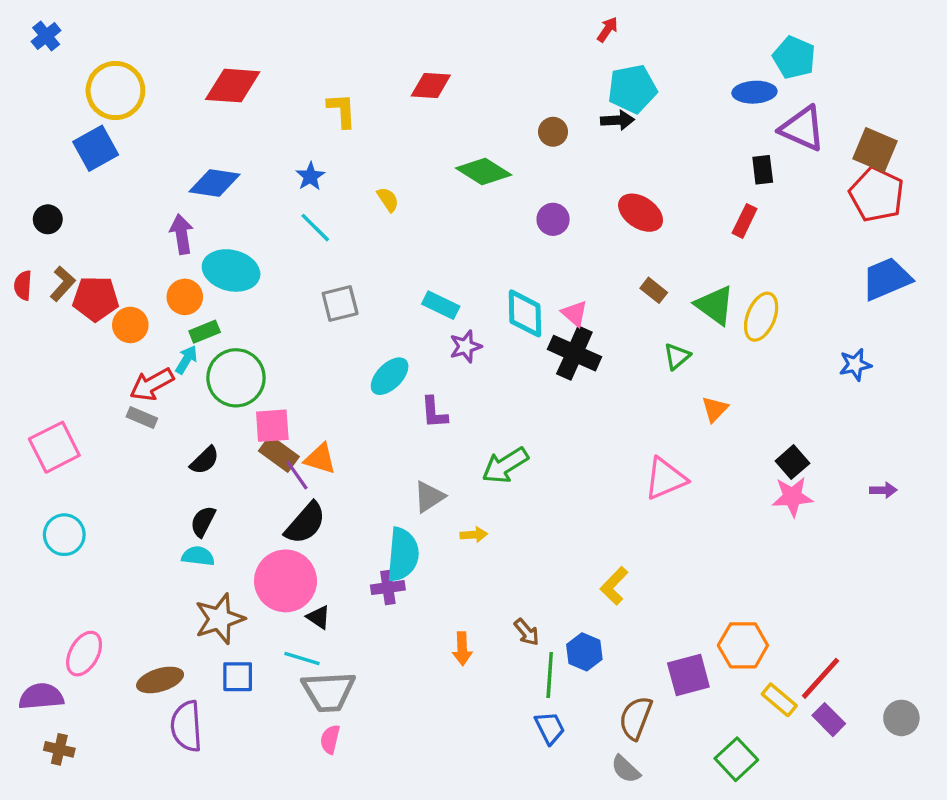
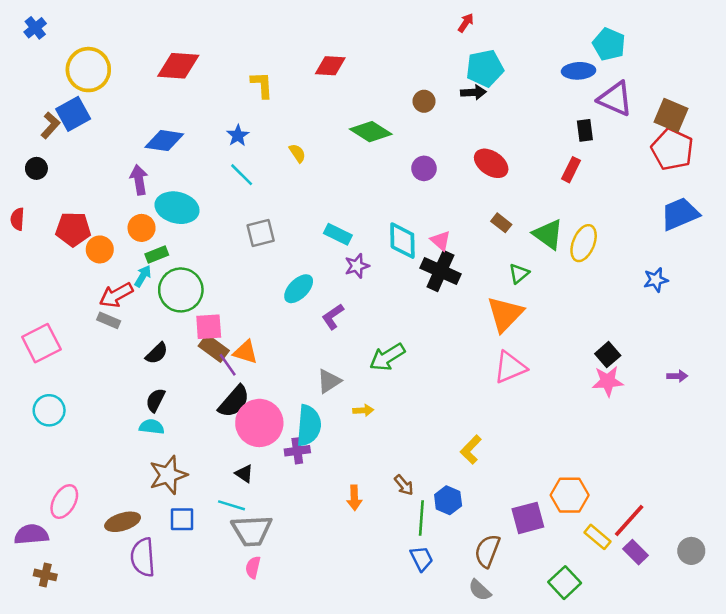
brown L-shape: (63, 284) -> (50, 125), moved
orange triangle: (715, 409) -> (505, 314), moved, size x1.8
purple L-shape: (434, 412) -> (333, 317), turned 60
pink circle: (286, 581) -> (259, 423), moved

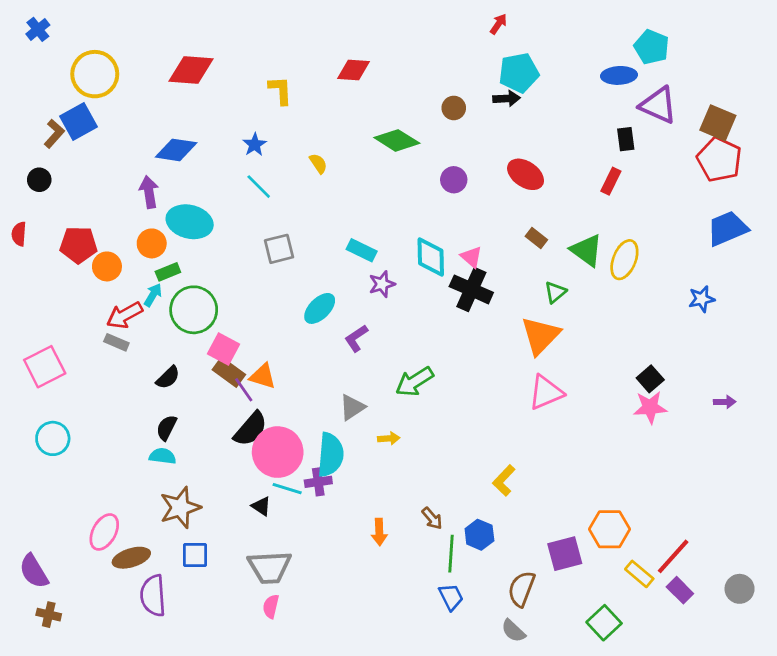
pink square: (209, 327) -> (223, 349), turned 32
pink ellipse: (64, 501) -> (104, 532), moved
cyan line: (231, 505) -> (287, 489), moved
purple semicircle: (31, 534) -> (34, 571), turned -116

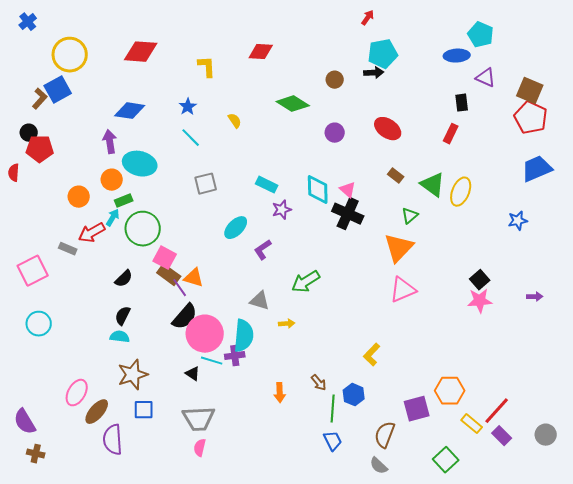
purple triangle: (658, 105) -> (486, 78), size x0.7
red pentagon: (79, 245) -> (40, 149), moved
gray rectangle: (116, 342) -> (68, 249), moved
gray triangle: (352, 407) -> (260, 301), turned 50
brown ellipse: (131, 558) -> (97, 412), turned -32

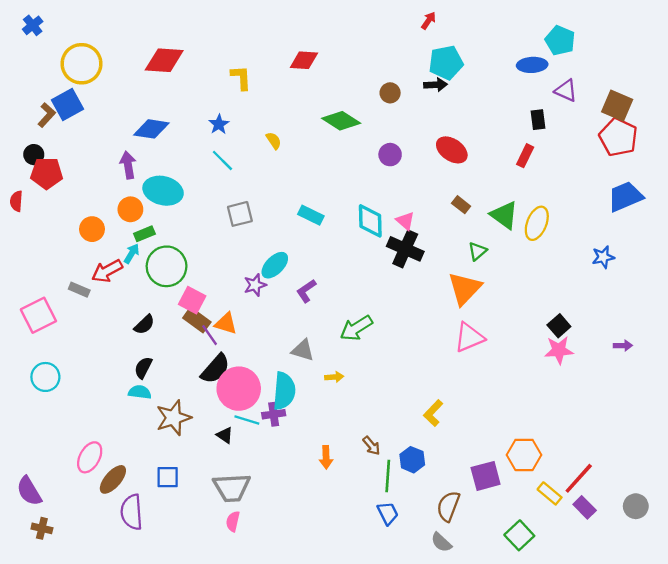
purple star: (282, 210) -> (255, 285), moved
brown star: (133, 375) -> (173, 418), moved

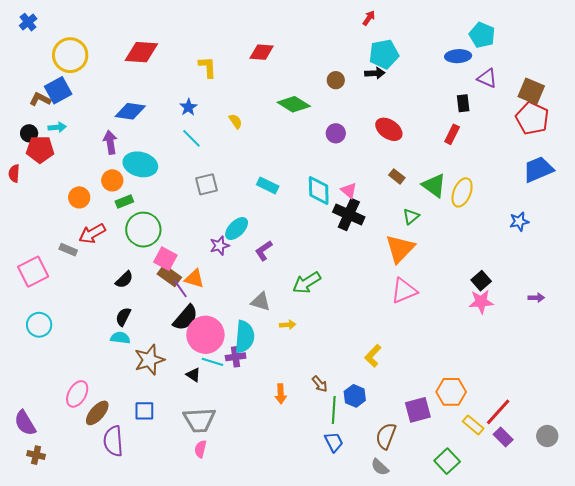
brown L-shape: (47, 115) -> (40, 99), turned -105
cyan arrow: (132, 254) -> (57, 127), moved, turned 54

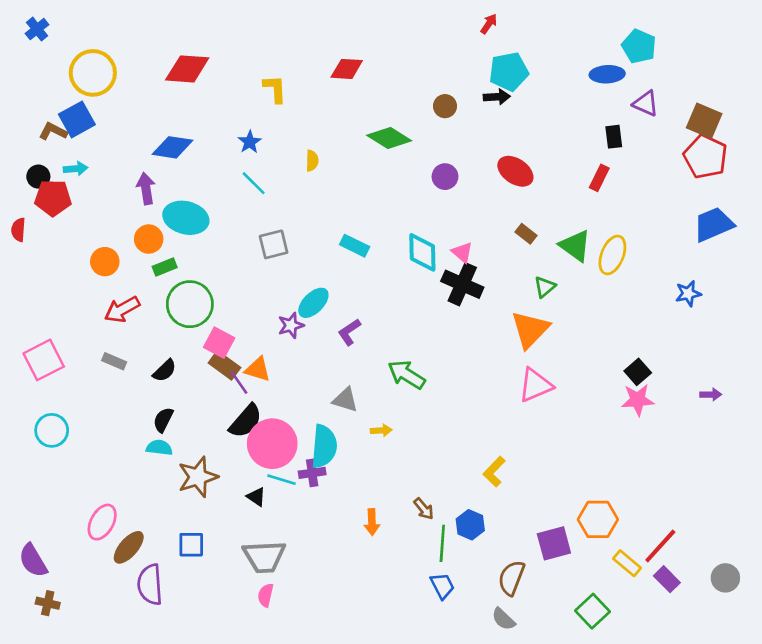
yellow semicircle: (236, 121) -> (312, 161), turned 35
gray rectangle: (68, 250) -> (114, 361), moved
green arrow: (307, 283) -> (406, 375), turned 64

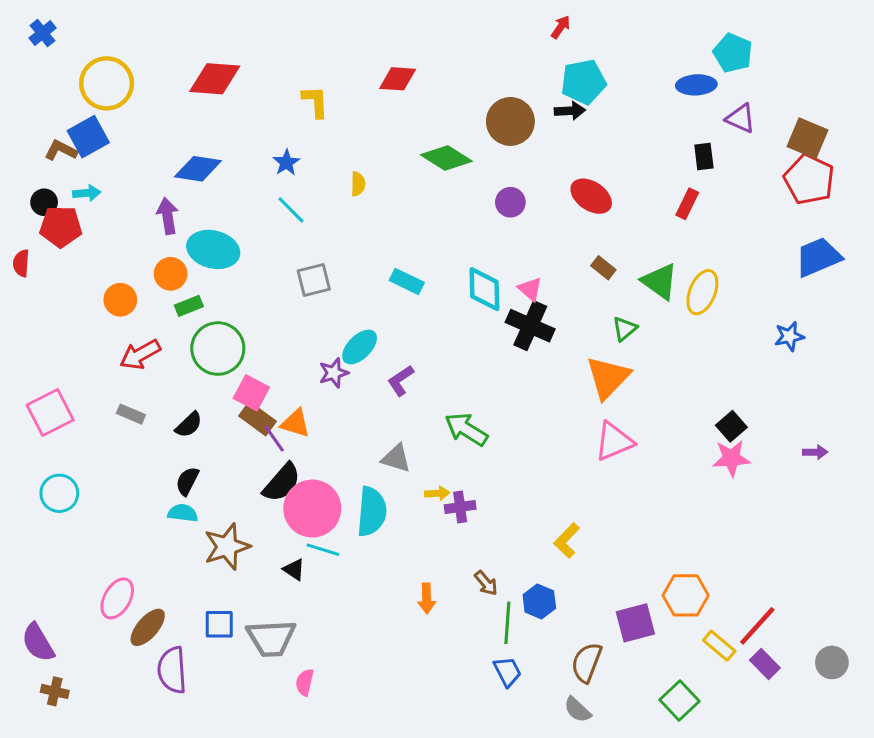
brown circle: (445, 106) -> (510, 121), size x1.8
purple cross: (312, 473) -> (460, 507), moved
gray trapezoid: (264, 557) -> (271, 638), moved

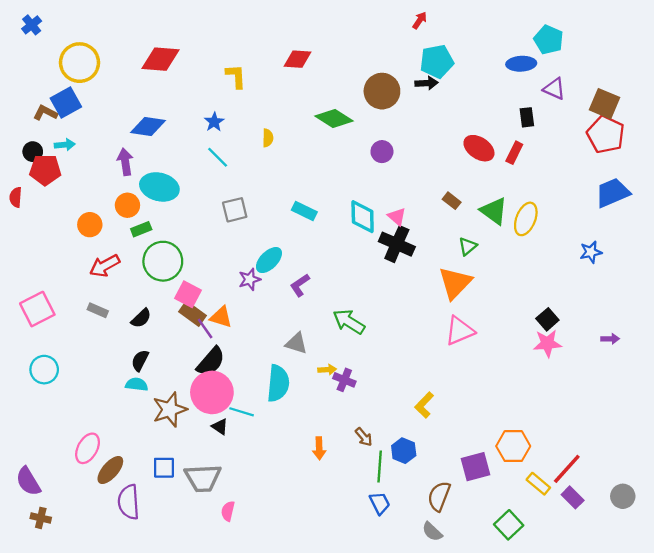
red ellipse: (591, 196) -> (479, 148), moved
purple cross: (460, 507) -> (344, 380), turned 30
pink circle: (312, 509) -> (212, 392), moved

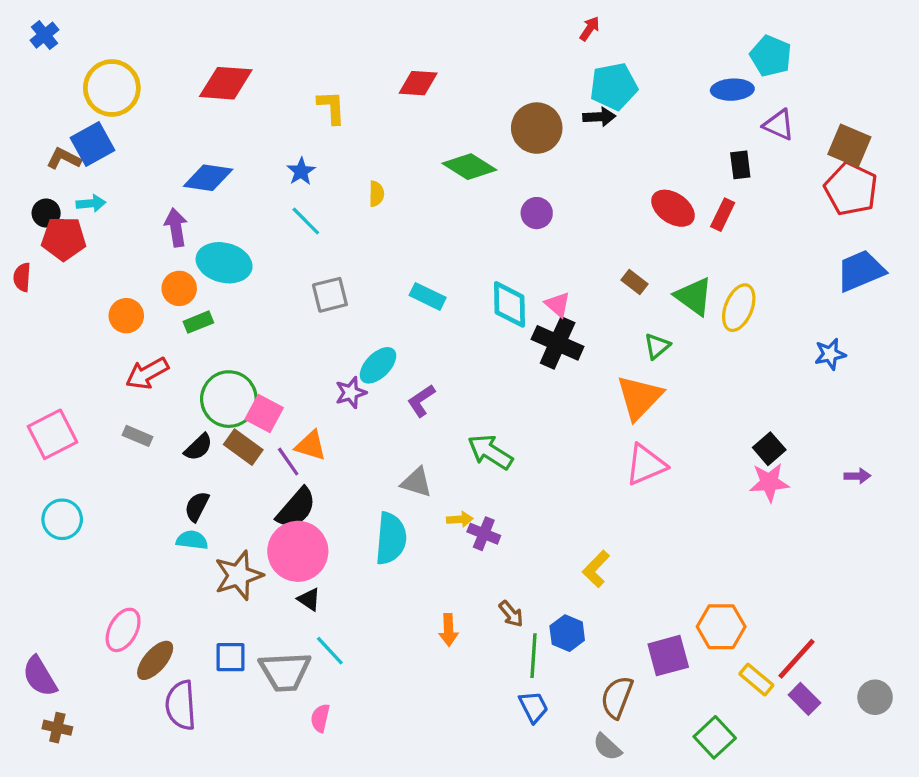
green circle: (163, 261) -> (229, 399), moved
brown rectangle: (193, 314) -> (243, 447), moved
cyan line: (242, 412) -> (330, 651), moved, turned 30

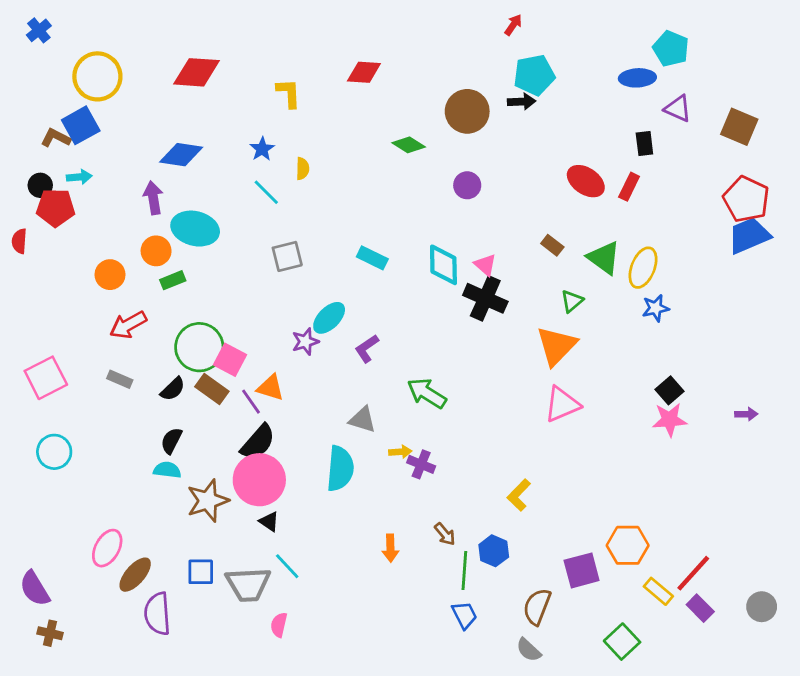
green diamond: (469, 167) -> (409, 145), size x0.7
red pentagon: (851, 189) -> (746, 199), moved
yellow semicircle: (376, 194) -> (303, 169), moved
blue star: (830, 354) -> (656, 308), moved

